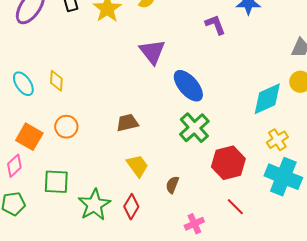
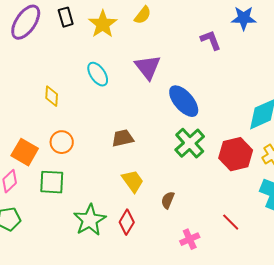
cyan ellipse: (23, 84) -> (98, 74), moved
red hexagon: (228, 163) -> (236, 154), moved
green square: (56, 182) -> (52, 182), moved

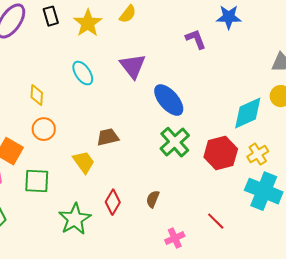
orange circle: (62, 142) -> (44, 129), moved
yellow trapezoid: (133, 181) -> (84, 162), moved
red diamond: (127, 222) -> (113, 202), moved

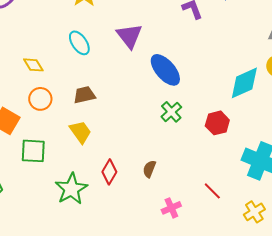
yellow diamond: (37, 95) -> (33, 65), turned -35
brown trapezoid: (108, 137) -> (84, 95), moved
green cross: (175, 142) -> (171, 112), size x0.7
red hexagon: (221, 153) -> (217, 123), size x0.7
yellow cross: (258, 154) -> (254, 212), moved

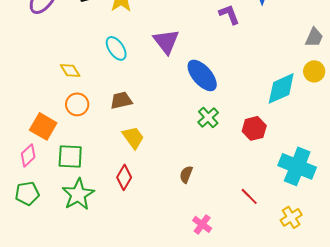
yellow trapezoid: (80, 132) -> (133, 137), moved
red diamond: (109, 172) -> (124, 177), moved
green star: (71, 189) -> (78, 194), moved
pink cross: (171, 208) -> (202, 224), moved, turned -30

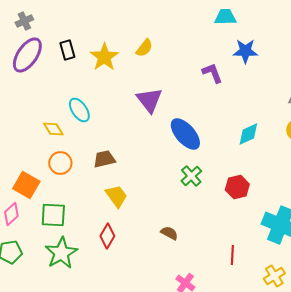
cyan ellipse: (116, 48) -> (79, 110), moved
cyan diamond: (281, 88) -> (248, 134), moved, size x0.7
brown semicircle: (186, 174) -> (169, 233), turned 96
red line: (249, 196) -> (232, 255), turned 48

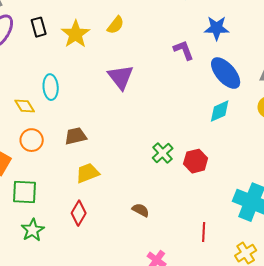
cyan ellipse: (79, 110) -> (51, 87), turned 30
blue ellipse: (185, 134) -> (226, 73), moved
red hexagon: (237, 187) -> (196, 161), moved
yellow trapezoid: (116, 196) -> (88, 173), turned -75
green star: (61, 253) -> (33, 230), size x0.7

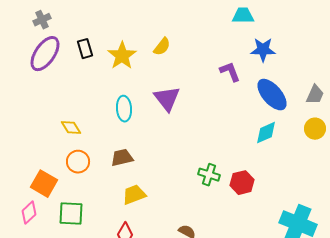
cyan ellipse: (51, 87) -> (124, 109), moved
green cross: (163, 153) -> (209, 175), turned -30

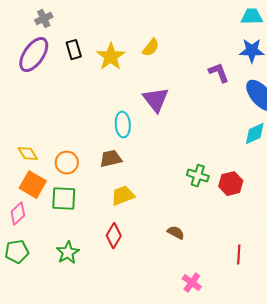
cyan trapezoid: (243, 16) -> (252, 17), moved
gray cross: (42, 20) -> (44, 19), moved
cyan ellipse: (124, 109) -> (123, 125), moved
yellow diamond: (71, 128) -> (28, 154), moved
green square: (71, 214) -> (64, 199), moved

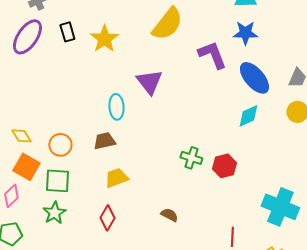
yellow semicircle: (151, 48) -> (167, 24), moved, size x1.8
purple L-shape: (219, 73) -> (212, 55), size x1.4
green star: (68, 253) -> (54, 213), moved

